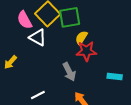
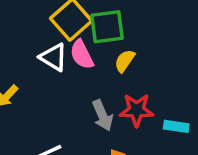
pink semicircle: (25, 20) -> (82, 54), moved
red star: (86, 51) -> (137, 110), moved

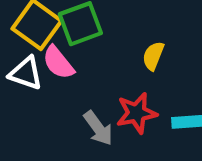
yellow semicircle: (125, 61) -> (153, 56), moved

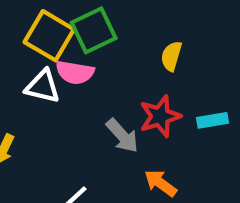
pink semicircle: (58, 63) -> (75, 72), turned -36

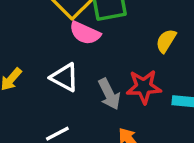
white triangle: (43, 86) -> (65, 77), moved

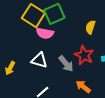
red star: (144, 87) -> (84, 55), turned -30

